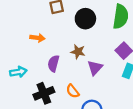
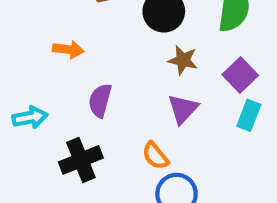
brown star: (78, 52) -> (183, 60), moved
orange semicircle: (73, 91) -> (155, 156), moved

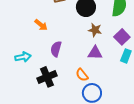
orange arrow: (68, 49) -> (41, 25), turned 32
purple triangle: (183, 109) -> (95, 53), turned 49

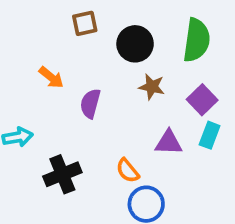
purple semicircle: (56, 49) -> (90, 103), moved
purple triangle: (95, 53) -> (169, 143), moved

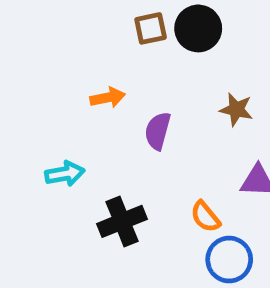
black circle: (135, 44) -> (198, 28), moved
orange arrow: (51, 77) -> (108, 98), turned -50

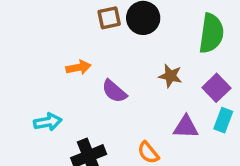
purple semicircle: (158, 131) -> (114, 91), turned -64

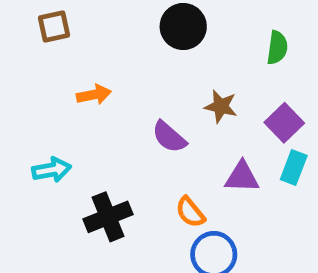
brown square: (109, 18) -> (54, 27), moved
green semicircle: (211, 33) -> (277, 48), size x0.6
purple semicircle: (114, 91) -> (169, 137), moved

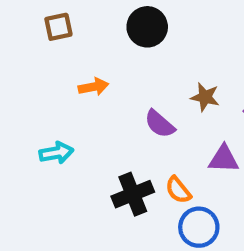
black circle: (183, 27) -> (147, 27), moved
black cross: (108, 217) -> (133, 194), moved

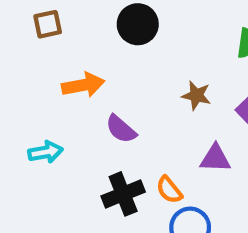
orange arrow: (94, 87) -> (83, 85), size x1.4
purple semicircle: (160, 124) -> (121, 129), moved

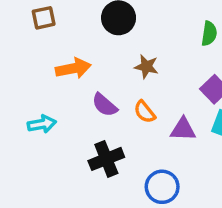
brown star: (196, 95) -> (146, 67), moved
orange semicircle: (169, 190) -> (145, 112), moved

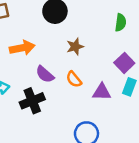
brown star: (146, 67) -> (75, 47), turned -30
black cross: (106, 159) -> (32, 101), moved

